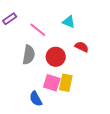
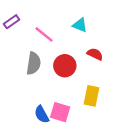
pink square: (52, 83) -> (60, 112), moved
yellow rectangle: (66, 83) -> (91, 96), moved

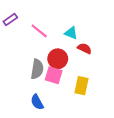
cyan triangle: (80, 25) -> (71, 33), moved
gray semicircle: (34, 63) -> (37, 69), moved
pink square: (60, 112) -> (54, 75), moved

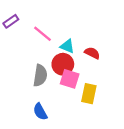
cyan triangle: (71, 33) -> (67, 46), moved
pink square: (54, 75) -> (70, 79), moved

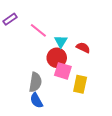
cyan triangle: (67, 46) -> (61, 42), turned 40
gray semicircle: (40, 76) -> (35, 82), moved

